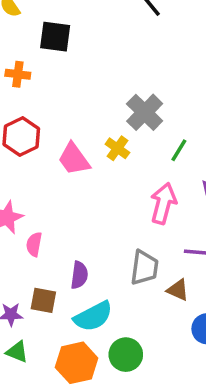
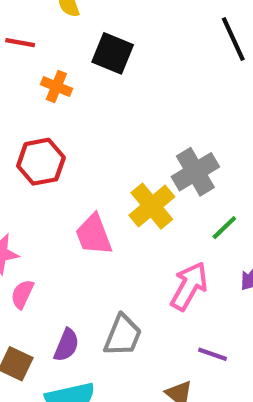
yellow cross: (117, 148) -> (152, 206), size x1.5
pink trapezoid: (74, 159) -> (94, 235), moved
gray trapezoid: (144, 268) -> (123, 335), moved

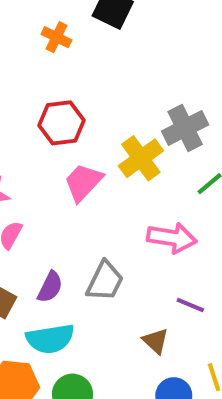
red hexagon: (41, 162) -> (62, 123), moved
pink trapezoid: (94, 235) -> (83, 182), turned 60
pink arrow: (189, 286) -> (172, 238), turned 66

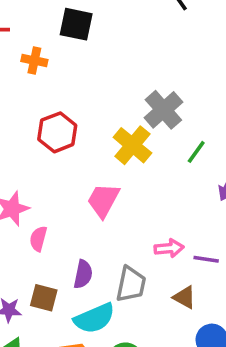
pink trapezoid: (83, 182) -> (103, 200), moved
pink arrow: (172, 238) -> (169, 248), moved, size x0.7
gray trapezoid: (105, 281) -> (131, 284), moved

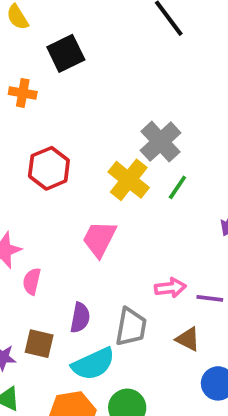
black square: (76, 24) -> (66, 53), turned -36
green line: (196, 152) -> (177, 187), moved

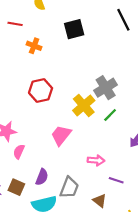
black square: (66, 53) -> (74, 29), moved
pink arrow: (170, 288) -> (96, 160), moved

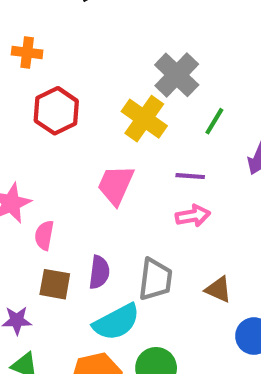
orange cross: (34, 46) -> (27, 53), moved
green line: (110, 115) -> (214, 121), moved
purple line: (116, 180) -> (190, 176), moved
brown square: (16, 187) -> (55, 284), moved

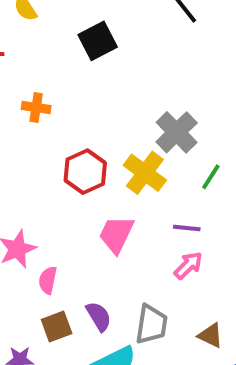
red hexagon: (56, 111) -> (85, 172), moved
pink arrow: (193, 216) -> (188, 265), turned -36
purple semicircle: (99, 272) -> (99, 316), turned -40
brown square: (55, 284) -> (57, 326), turned -32

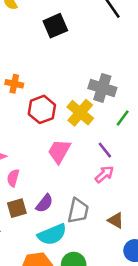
orange cross: (36, 107) -> (14, 84), moved
gray cross: (177, 132) -> (102, 88), turned -32
purple line: (187, 228) -> (105, 150), turned 42
purple semicircle: (99, 316) -> (44, 203), turned 66

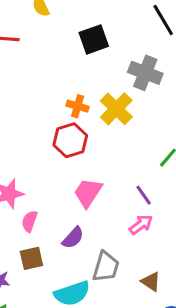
orange cross: (14, 84) -> (78, 106), moved
gray cross: (102, 88) -> (145, 73), moved
yellow cross: (80, 113) -> (116, 109), moved
purple semicircle: (44, 203) -> (73, 238), moved

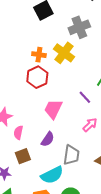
gray cross: (145, 73) -> (79, 27), turned -35
purple line: (144, 195) -> (85, 97), moved

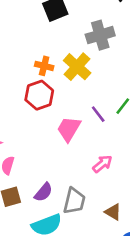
purple line: (85, 97) -> (98, 114), moved
pink trapezoid: (53, 109) -> (69, 129), moved
purple semicircle: (48, 139) -> (43, 192), moved

